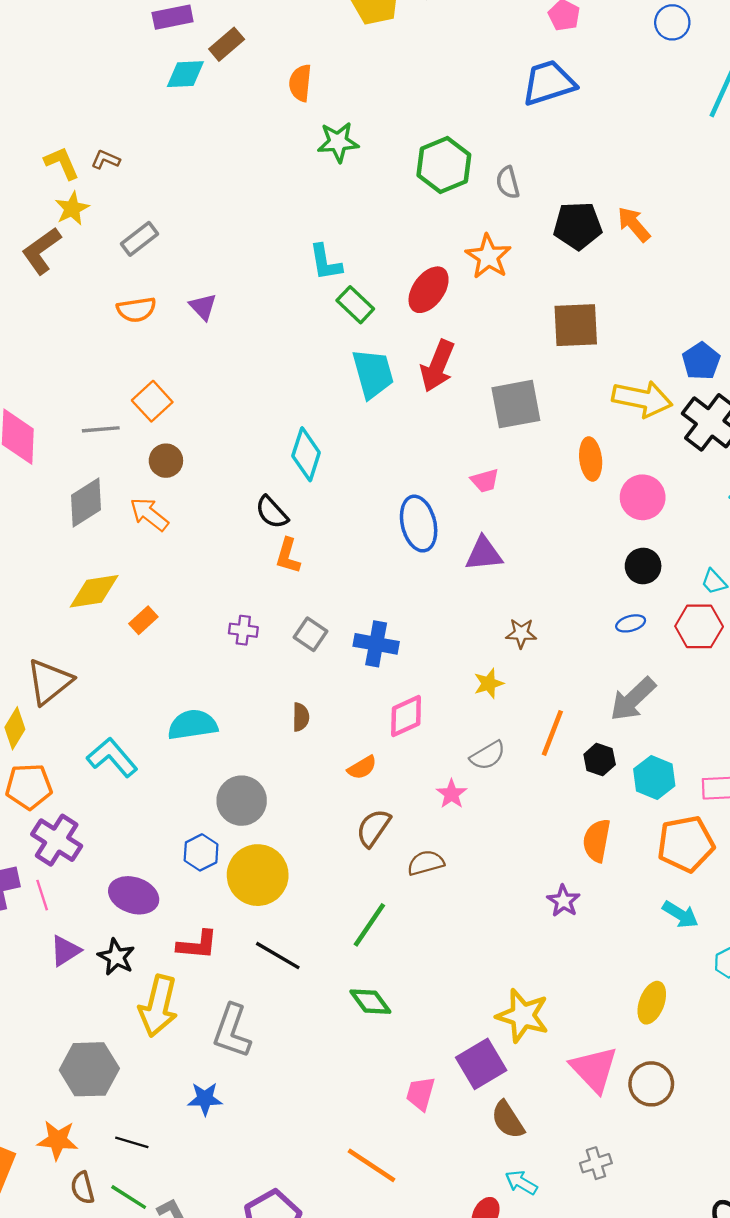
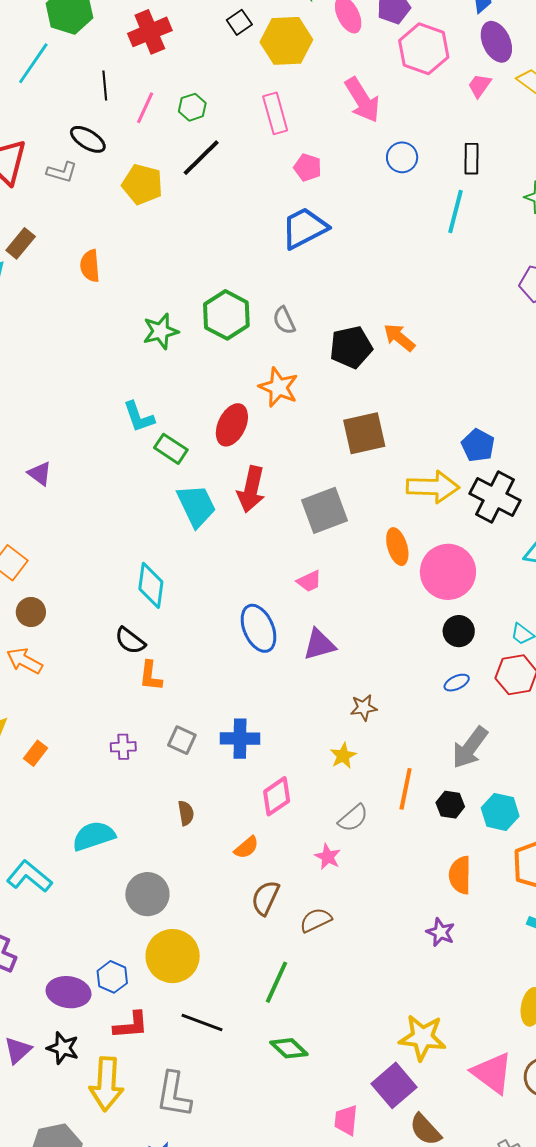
green star: (338, 142) -> (161, 331), moved
pink circle: (643, 497) -> (448, 572), size x1.4
blue hexagon: (201, 852) -> (112, 977), moved

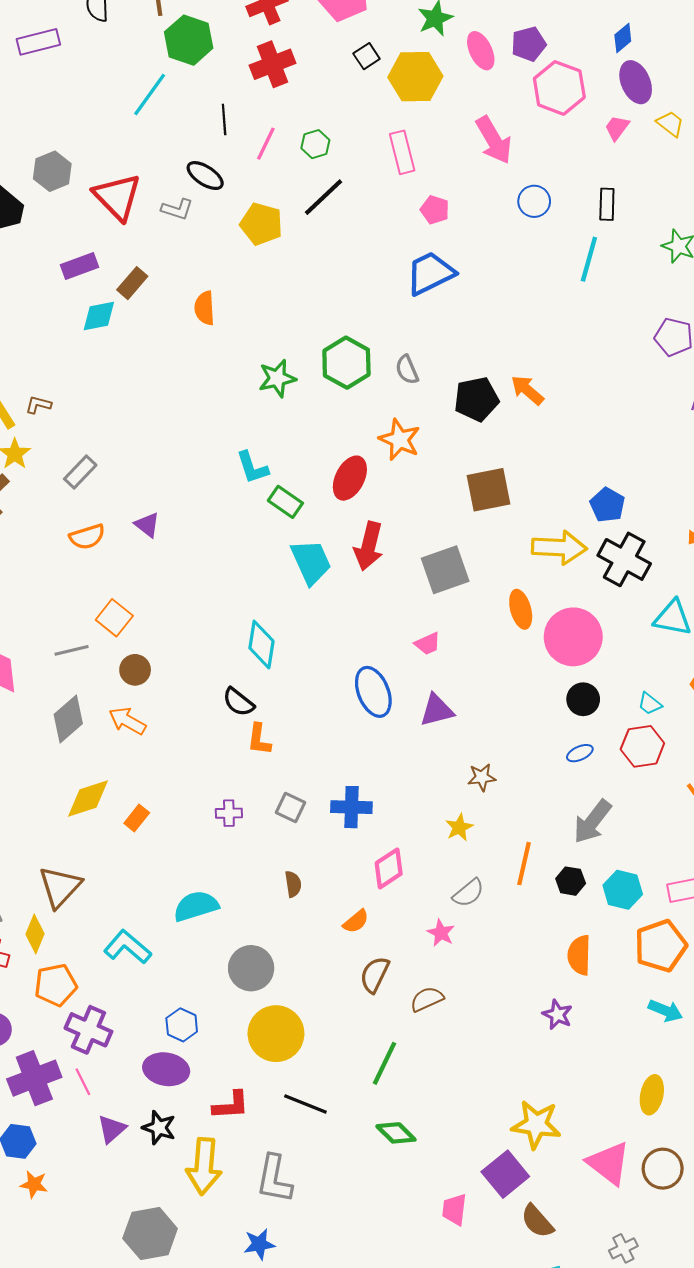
blue hexagon: (112, 977) -> (182, 1025), moved

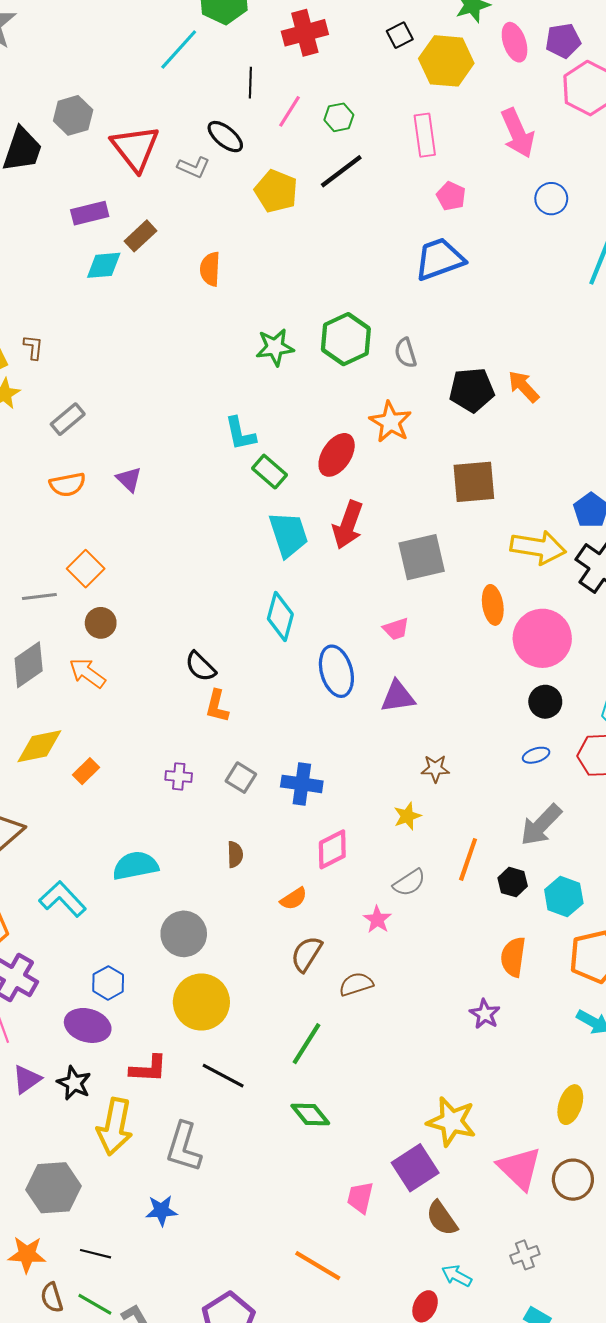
brown L-shape: (38, 405) -> (33, 347), turned 75
cyan diamond: (261, 645) -> (280, 616), moved

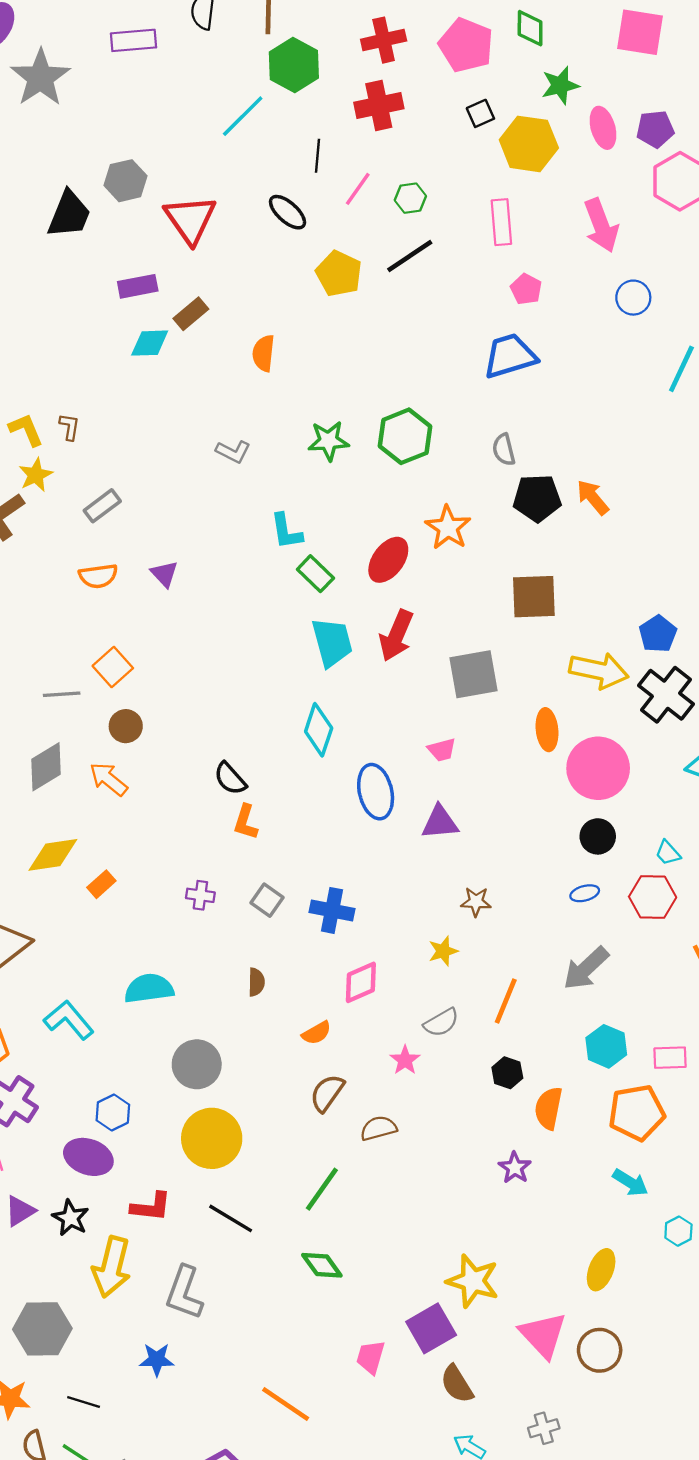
gray L-shape: (194, 167) -> (233, 452), moved
gray semicircle: (406, 353) -> (504, 450), moved
black hexagon: (513, 882) -> (507, 1073), moved
orange line: (318, 1266) -> (286, 1404), moved

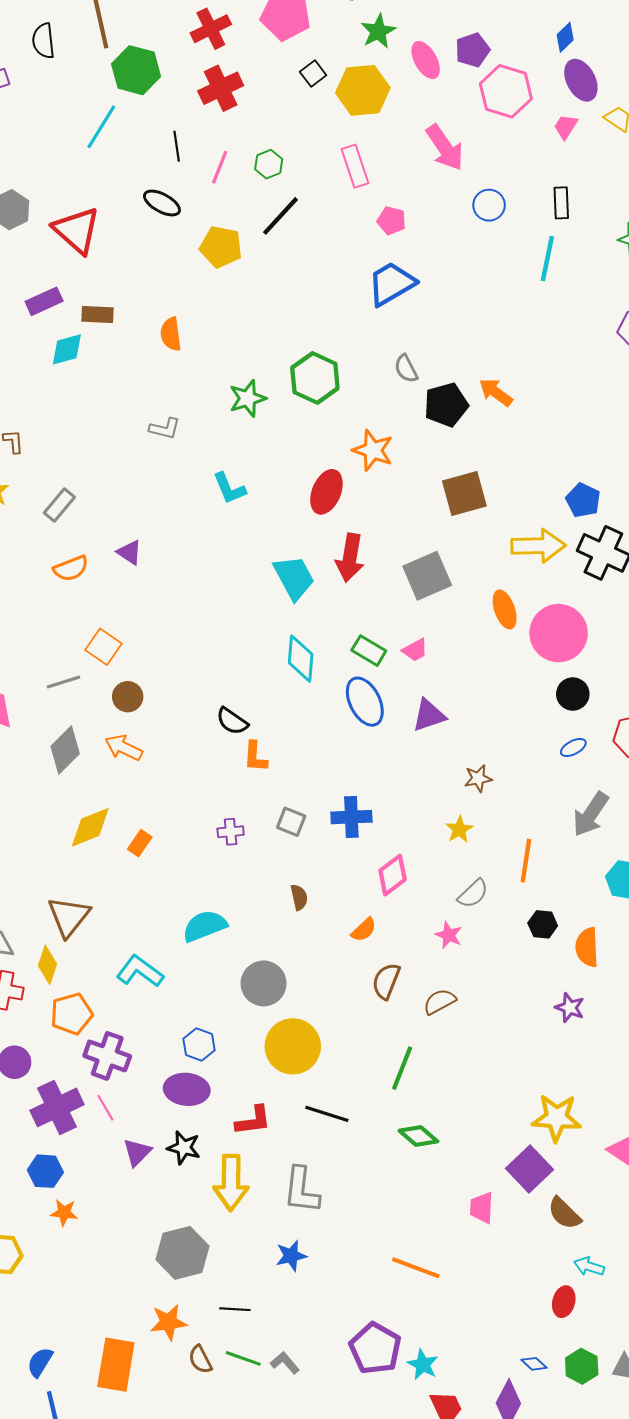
brown rectangle: (191, 314) -> (97, 314), turned 56
green rectangle: (315, 574) -> (369, 651), moved

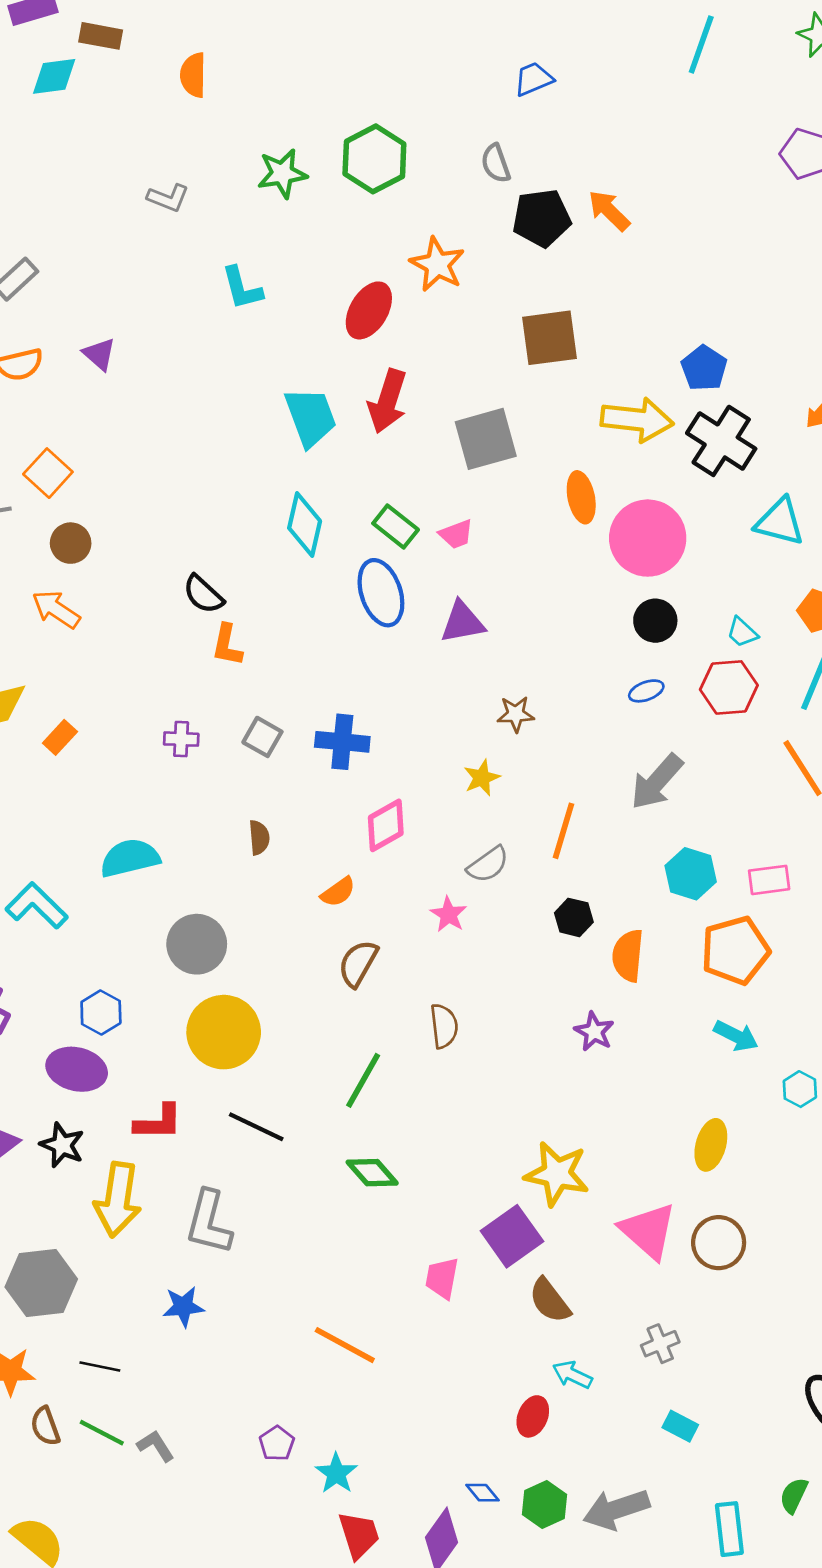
blue trapezoid: (391, 284) -> (533, 79), moved, size x0.6
brown semicircle: (440, 1002) -> (444, 1026), moved, turned 104
purple pentagon: (375, 1348) -> (277, 1443), size x0.5

